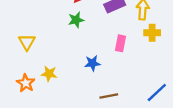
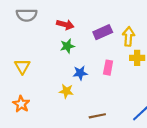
blue star: (92, 63) -> (80, 73), moved
yellow star: (49, 74) -> (66, 91), moved

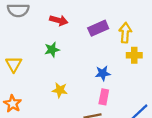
green star: (67, 46) -> (52, 50), moved
pink rectangle: (108, 68) -> (104, 97), moved
blue star: (80, 73) -> (103, 73), moved

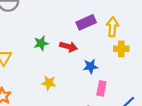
red arrow: (59, 20) -> (69, 47), moved
pink rectangle: (104, 97) -> (101, 88), moved

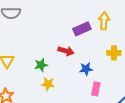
yellow arrow: (112, 27) -> (104, 21), moved
green star: (41, 43) -> (41, 65), moved

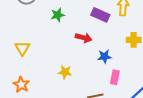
purple rectangle: (82, 29) -> (100, 15), turned 48
green star: (41, 65) -> (58, 15), moved

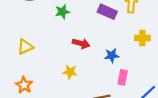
red arrow: (84, 38) -> (81, 43), moved
yellow triangle: (22, 48) -> (25, 47), turned 35

